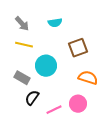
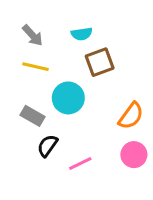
brown square: (78, 48) -> (100, 62), moved
orange semicircle: (88, 78) -> (131, 116), turned 108
pink circle: (78, 104) -> (134, 155), moved

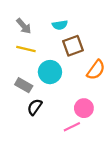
orange semicircle: (131, 116) -> (96, 70), moved
pink circle: (134, 155) -> (84, 108), moved
pink line: (80, 164) -> (72, 127), moved

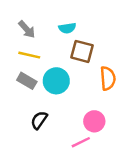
brown square: (73, 46) -> (82, 51), turned 35
orange semicircle: (96, 70) -> (108, 78), turned -40
gray rectangle: (24, 85) -> (27, 81), moved

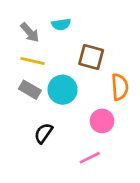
cyan semicircle: (67, 28) -> (61, 24), moved
pink circle: (94, 121) -> (102, 121), moved

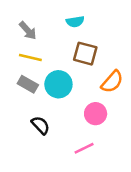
cyan semicircle: (61, 24) -> (75, 22), moved
orange semicircle: (120, 87) -> (112, 82), turned 45
black semicircle: (43, 133) -> (41, 125), turned 102

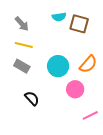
brown square: (85, 54) -> (79, 24), moved
cyan circle: (58, 84) -> (58, 66), moved
pink line: (84, 148) -> (90, 115), moved

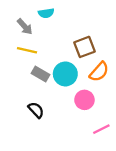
cyan semicircle: (59, 17) -> (46, 13), moved
brown square: (79, 24) -> (84, 47), moved, turned -36
gray rectangle: (22, 66) -> (41, 74), moved

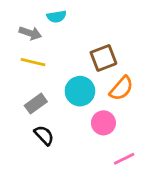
gray arrow: (25, 27) -> (30, 33), turned -30
gray rectangle: (41, 74) -> (36, 104), moved, turned -66

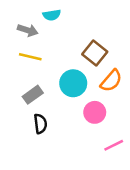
brown square: (103, 58) -> (95, 53), turned -30
black semicircle: (44, 135) -> (40, 124), turned 36

